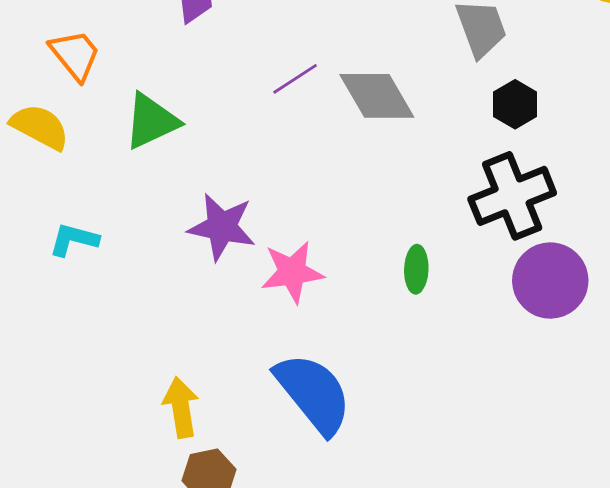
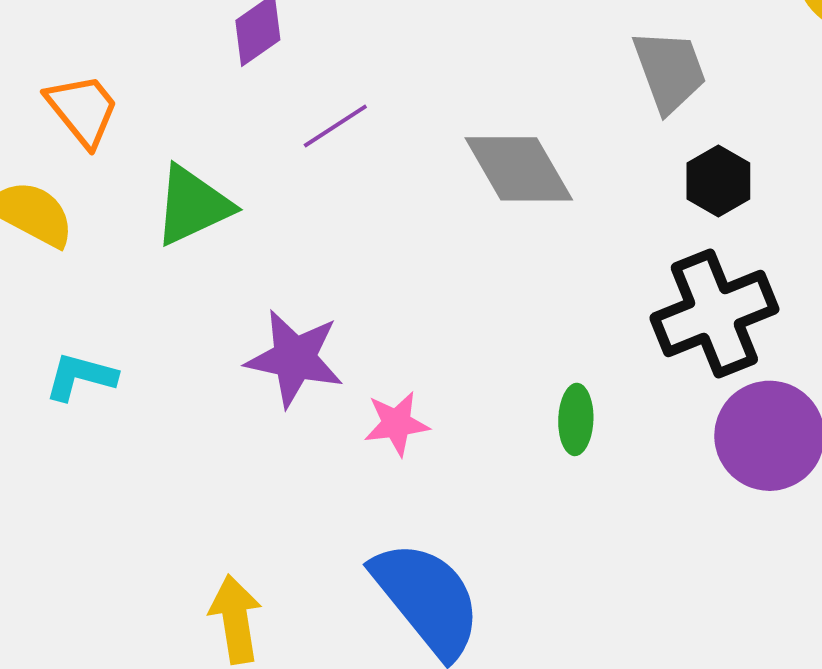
purple line: (295, 79) -> (335, 126), moved
pink star: (292, 272) -> (396, 424), size x0.7

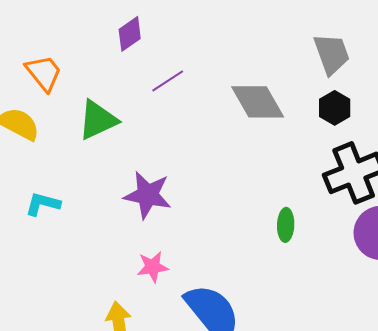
black hexagon: (718, 181) -> (335, 108), moved
pink star: (396, 424) -> (153, 267), moved

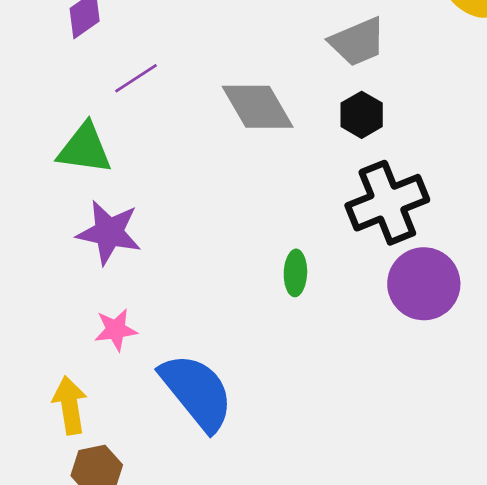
gray trapezoid: (332, 54) -> (358, 42), turned 87
green triangle: (98, 120) -> (85, 149), moved, turned 33

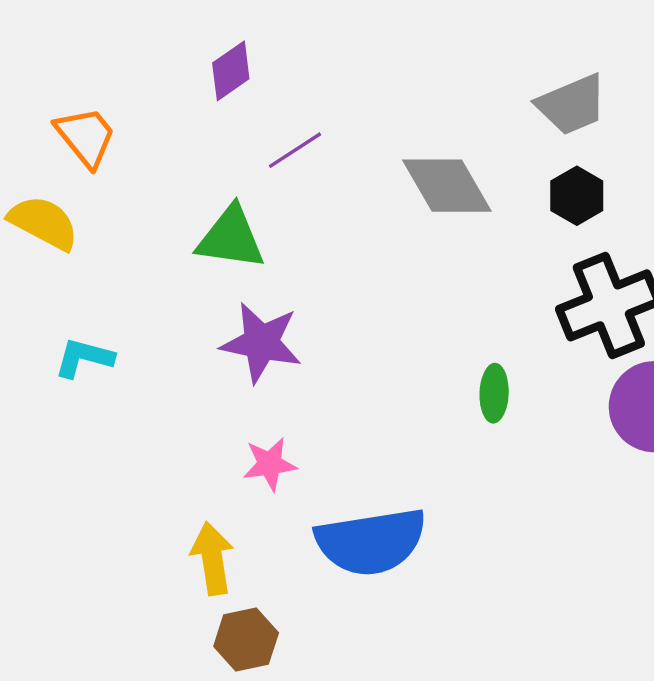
blue semicircle: (197, 392) -> (371, 542), turned 120

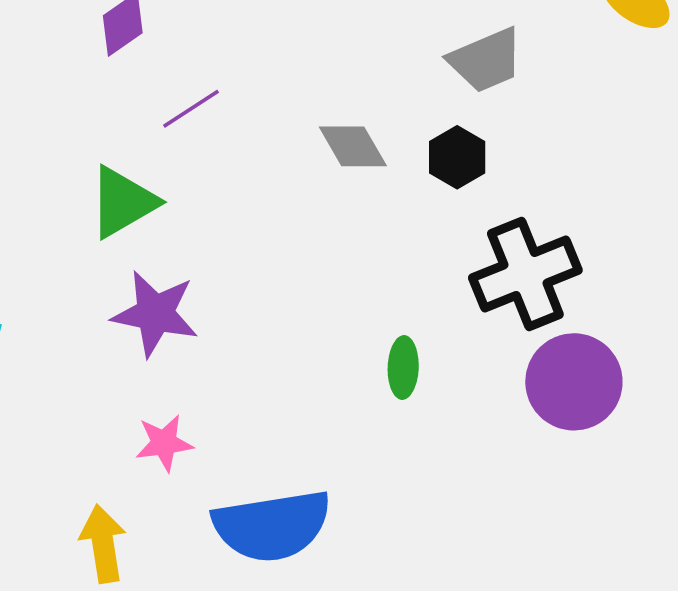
gray diamond: (447, 186) -> (353, 146), size x0.7
black hexagon: (577, 196) -> (457, 157), moved
green triangle: (231, 238) -> (123, 202), turned -38

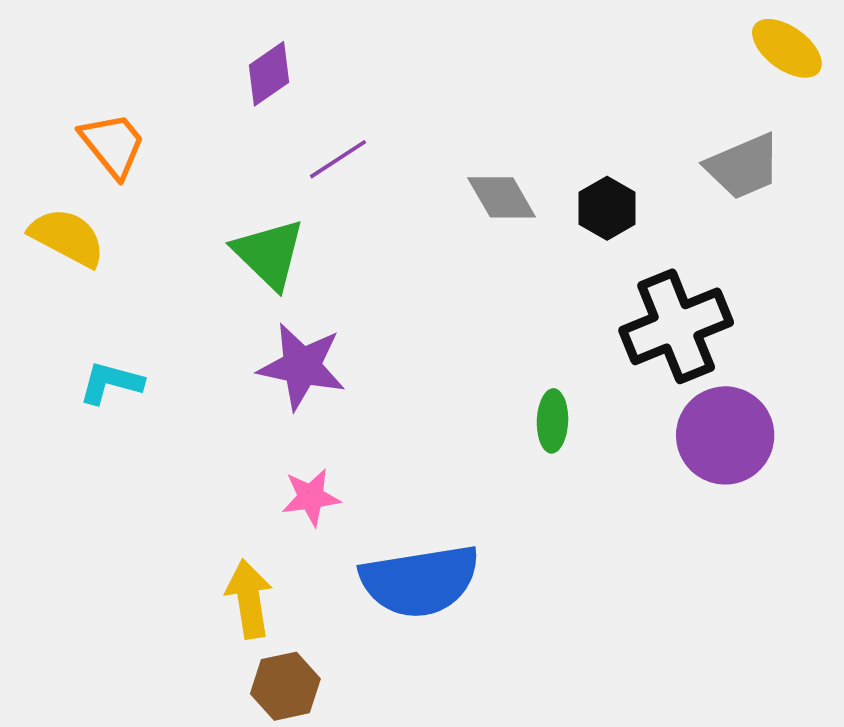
gray trapezoid: (486, 60) -> (743, 166), moved
green triangle: (123, 202) -> (269, 254), turned -46

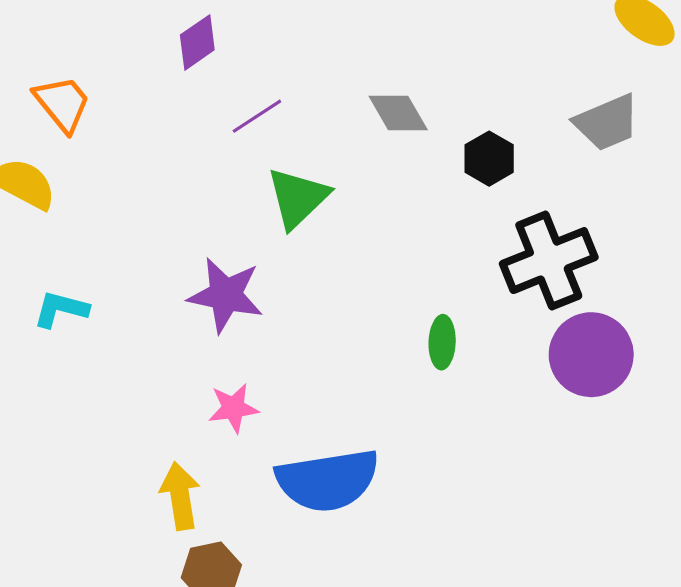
gray diamond: (502, 197) -> (398, 113), moved
green triangle: (269, 254) -> (298, 198), moved, turned 32

